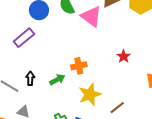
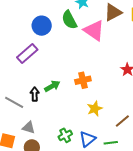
green arrow: (57, 80) -> (52, 86), moved
yellow star: (90, 95) -> (95, 109), size x0.7

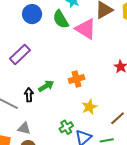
blue circle: (42, 26) -> (32, 14), moved
green cross: (65, 135) -> (66, 127), moved

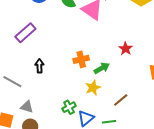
green arrow: (46, 86) -> (102, 68), moved
black arrow: (29, 95) -> (39, 66), moved

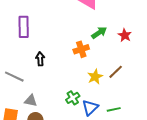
purple rectangle: (25, 33) -> (24, 27), turned -45
green arrow: (102, 68) -> (99, 33), moved
brown line: (121, 100) -> (116, 72), moved

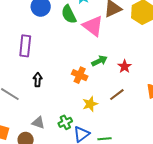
orange cross: (81, 49) -> (80, 75), turned 35
brown line: (116, 72) -> (117, 95), moved
gray triangle: (31, 101) -> (38, 123), moved

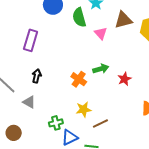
pink triangle: (93, 26) -> (101, 33), size x0.6
brown line: (117, 95) -> (100, 124), moved
gray triangle: (38, 123) -> (29, 102), moved

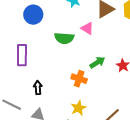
green semicircle: (79, 17) -> (64, 38), moved, turned -54
yellow star: (84, 109) -> (78, 108), moved

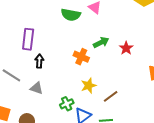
purple rectangle: (22, 55) -> (28, 39), moved
yellow star: (78, 108) -> (89, 86), moved

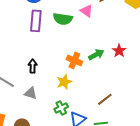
purple rectangle: (28, 39) -> (36, 21), moved
green arrow: (101, 42) -> (96, 55), moved
yellow star: (89, 86) -> (64, 82), moved

